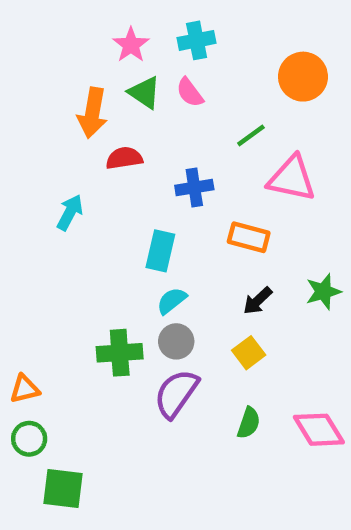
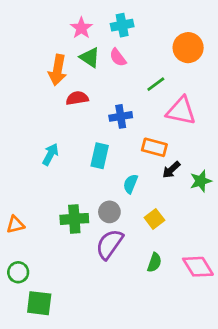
cyan arrow: (70, 212) -> (50, 154), moved
cyan semicircle: (172, 301) -> (131, 184), moved, turned -30
black arrow: (258, 301) -> (171, 170), moved
orange triangle: (25, 389) -> (15, 225), moved

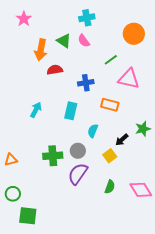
pink star: (81, 28) -> (24, 19), moved
black arrow: (171, 170) -> (122, 140), moved

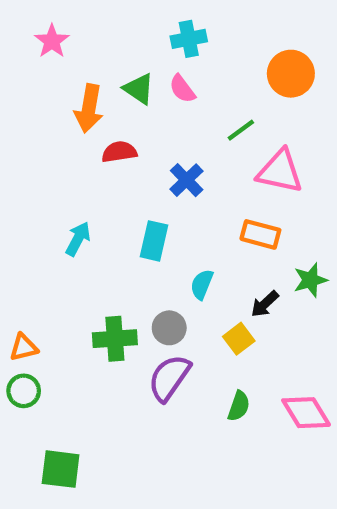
blue cross: (86, 83) -> (187, 180), turned -35
orange rectangle: (110, 105) -> (260, 234), moved
green circle: (13, 194) -> (24, 391), moved

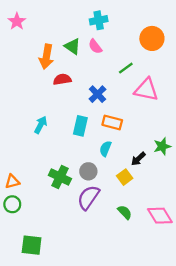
pink star: (52, 41) -> (17, 21), moved
orange rectangle: (260, 234) -> (112, 123), moved
green cross: (115, 339) -> (60, 177), turned 30
green semicircle: (239, 406) -> (125, 212), turned -63

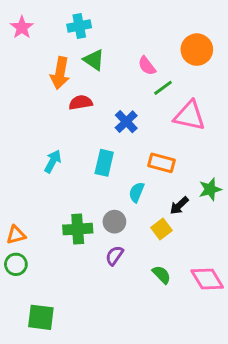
cyan cross: (99, 20) -> (79, 26), moved
pink semicircle: (95, 46) -> (147, 66), moved
orange rectangle: (112, 123) -> (162, 163), moved
green cross: (60, 177) -> (78, 229), turned -30
purple semicircle: (88, 197) -> (114, 255), size x0.6

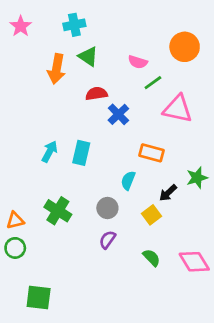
pink semicircle: (147, 66) -> (138, 62), turned -36
red semicircle: (81, 103) -> (96, 94), moved
cyan rectangle: (104, 163) -> (81, 153), moved
green cross: (78, 229) -> (58, 211), moved, turned 36

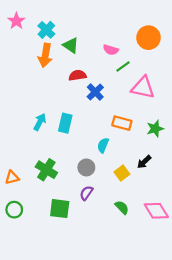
cyan cross: (74, 25) -> (46, 30), moved, turned -35
green star: (197, 178) -> (155, 129), moved
black arrow: (168, 193) -> (144, 162), moved
green circle: (15, 248) -> (14, 210), moved
green square: (39, 298) -> (60, 209), moved

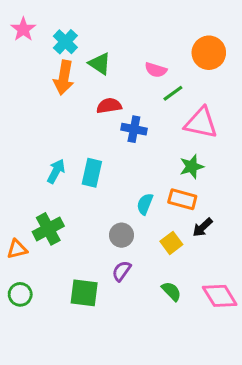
blue cross: (95, 92) -> (134, 129), turned -35
orange rectangle: (122, 123) -> (182, 199), moved
green star: (155, 129) -> (192, 167), moved
green cross: (46, 170) -> (48, 229), moved, turned 30

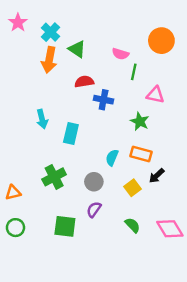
green line: (173, 93) -> (134, 72), turned -42
pink triangle: (201, 123) -> (155, 95), size x0.7
green star: (192, 167) -> (140, 121), moved, turned -30
cyan arrow: (56, 171) -> (42, 119), moved, turned 138
green cross: (48, 229) -> (54, 177), moved

